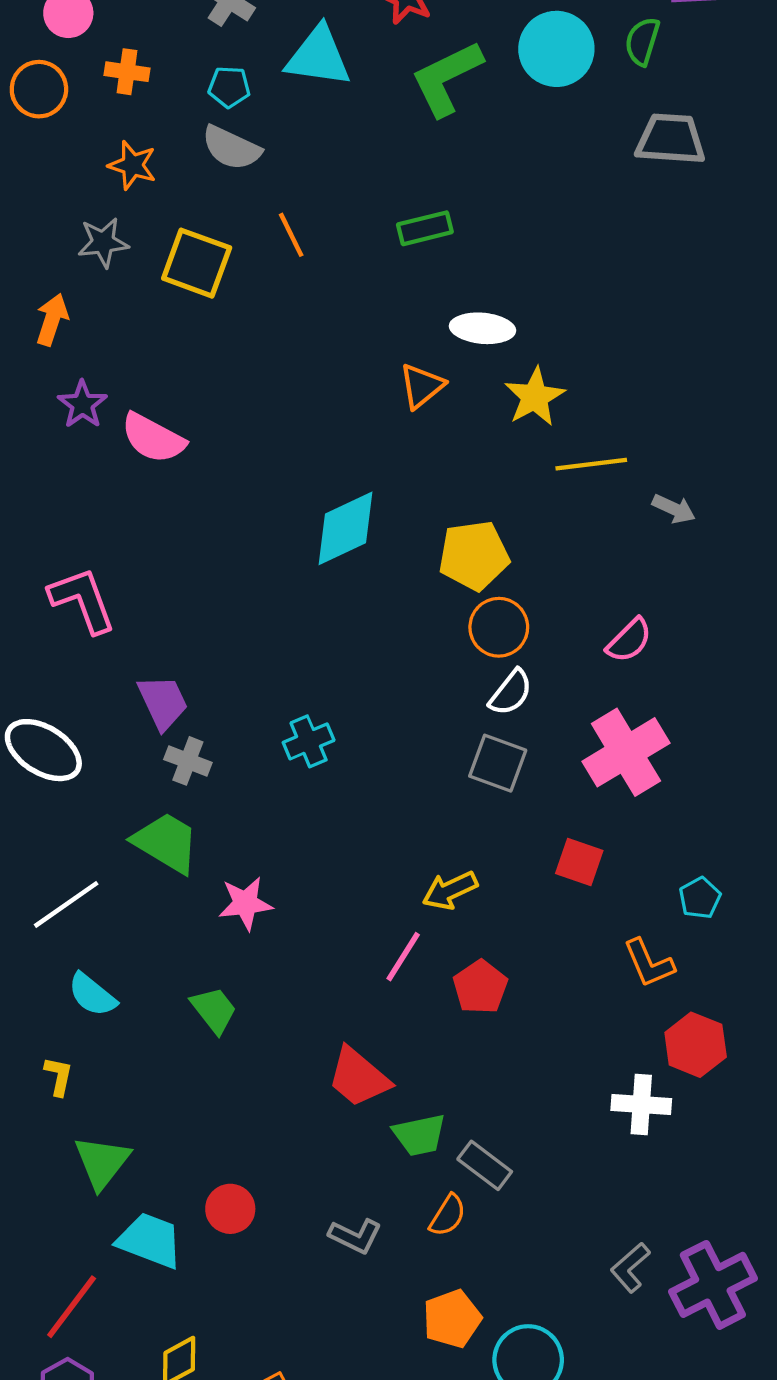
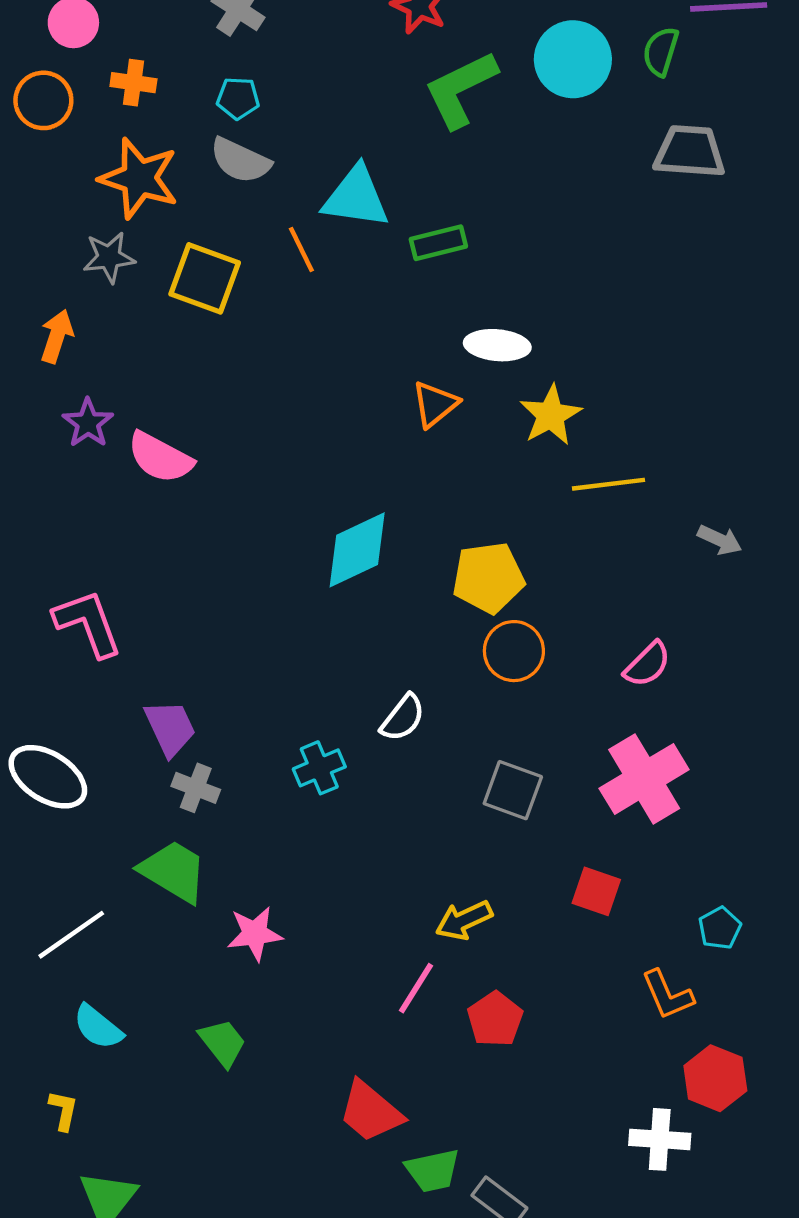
cyan triangle: (318, 57) -> (356, 197), moved
orange star: (132, 165) -> (139, 178), size x1.6
gray arrow: (674, 509) -> (720, 540), moved
white semicircle: (511, 692) -> (403, 718), moved

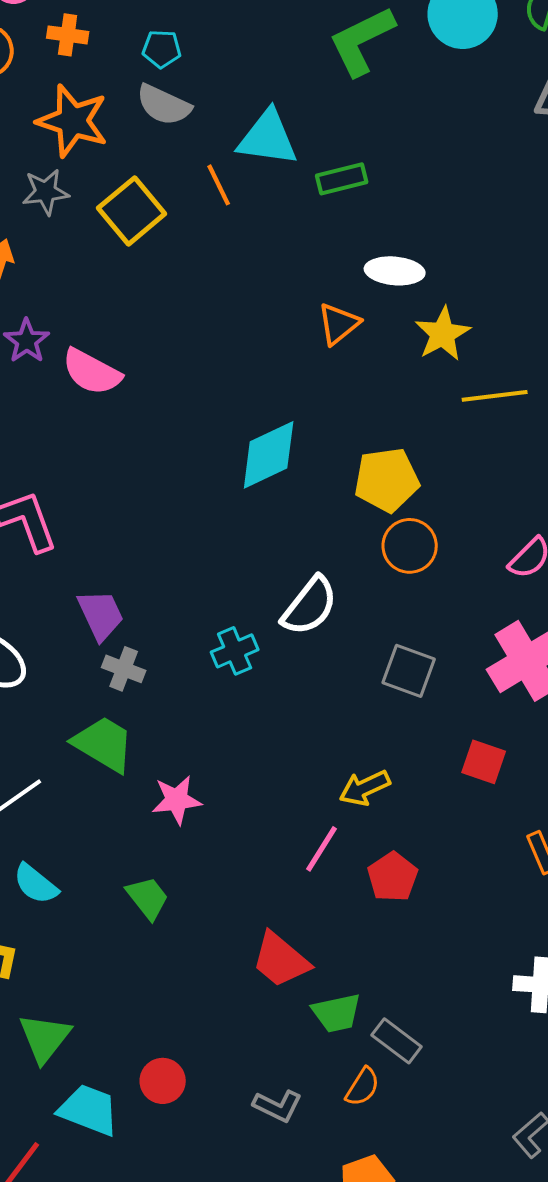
yellow square: (205, 278) -> (132, 211), turned 30
white semicircle: (403, 718) -> (310, 606), size x1.4

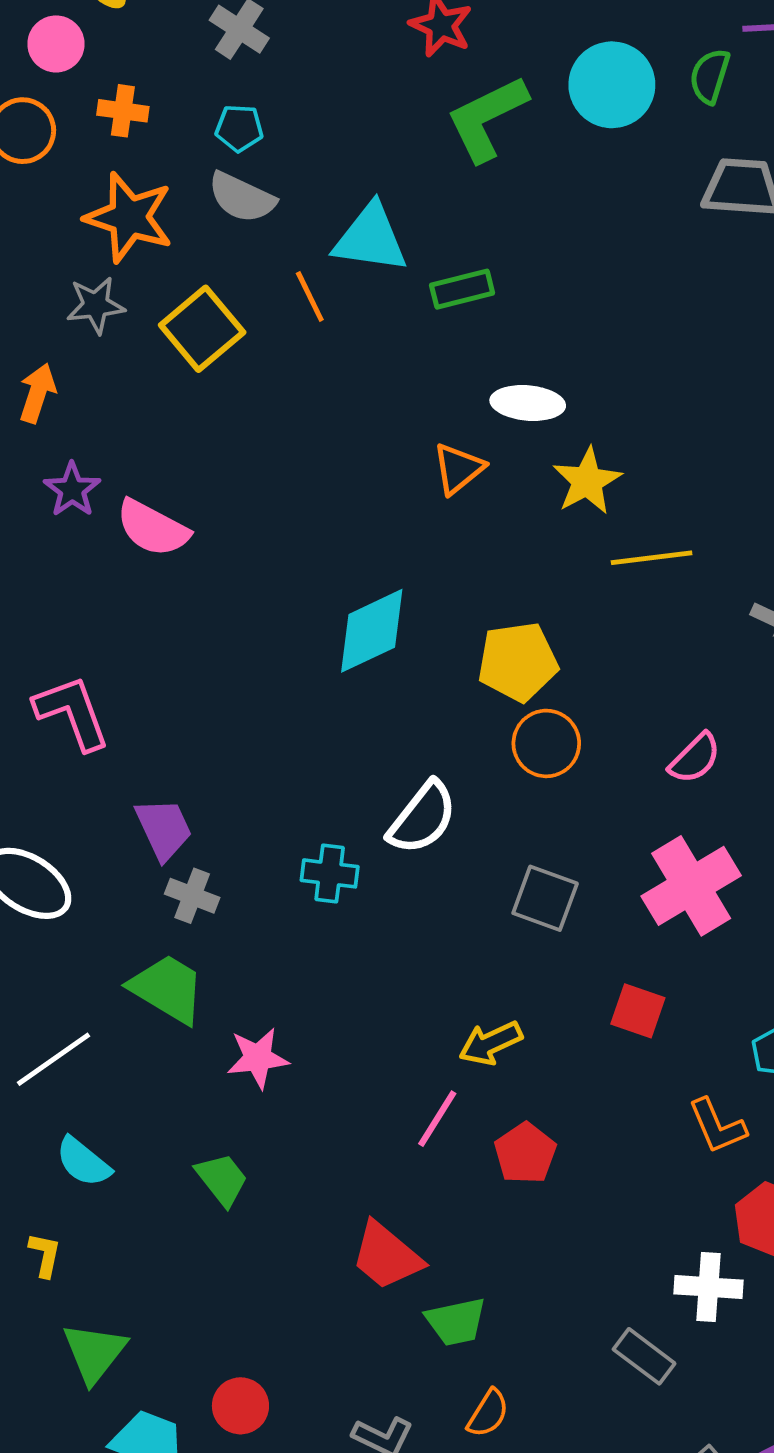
cyan cross: (235, 651) -> (330, 873), turned 30
gray rectangle: (397, 1041) -> (644, 1356), moved

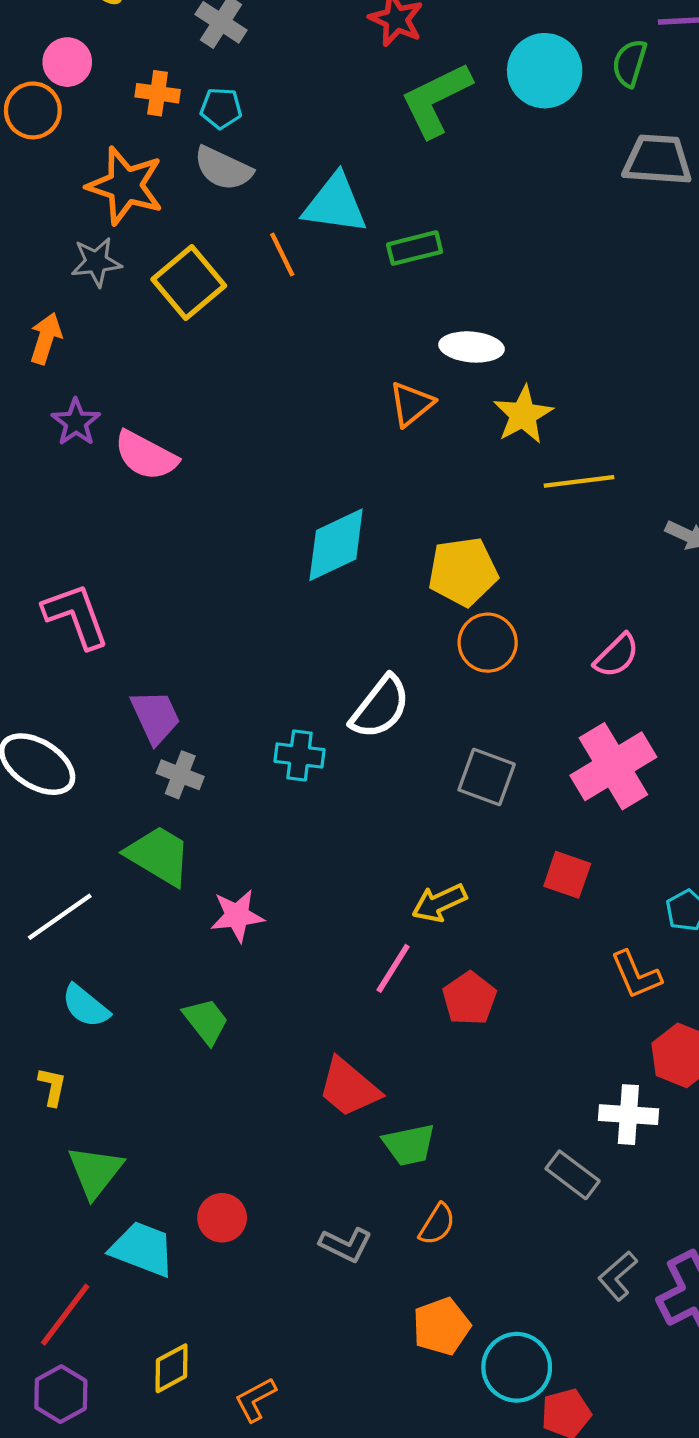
pink circle: (56, 44) -> (67, 62), moved
orange cross: (123, 111) -> (158, 93), moved

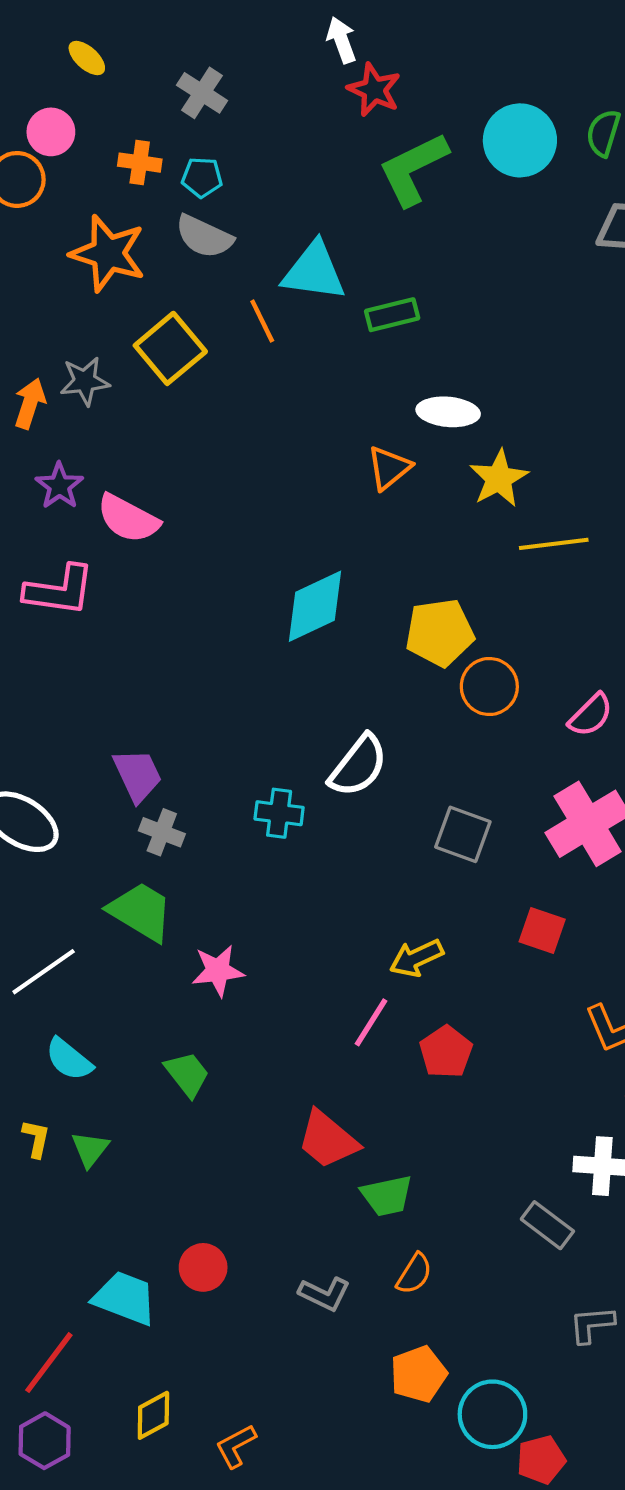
gray star: (96, 262) -> (85, 381), moved
pink L-shape: (76, 616) -> (59, 590), moved, turned 118
orange circle: (488, 643) -> (489, 686), moved
green triangle: (95, 1172) -> (90, 1149), moved, size x0.7
gray L-shape: (618, 1276) -> (592, 1324), turned 36

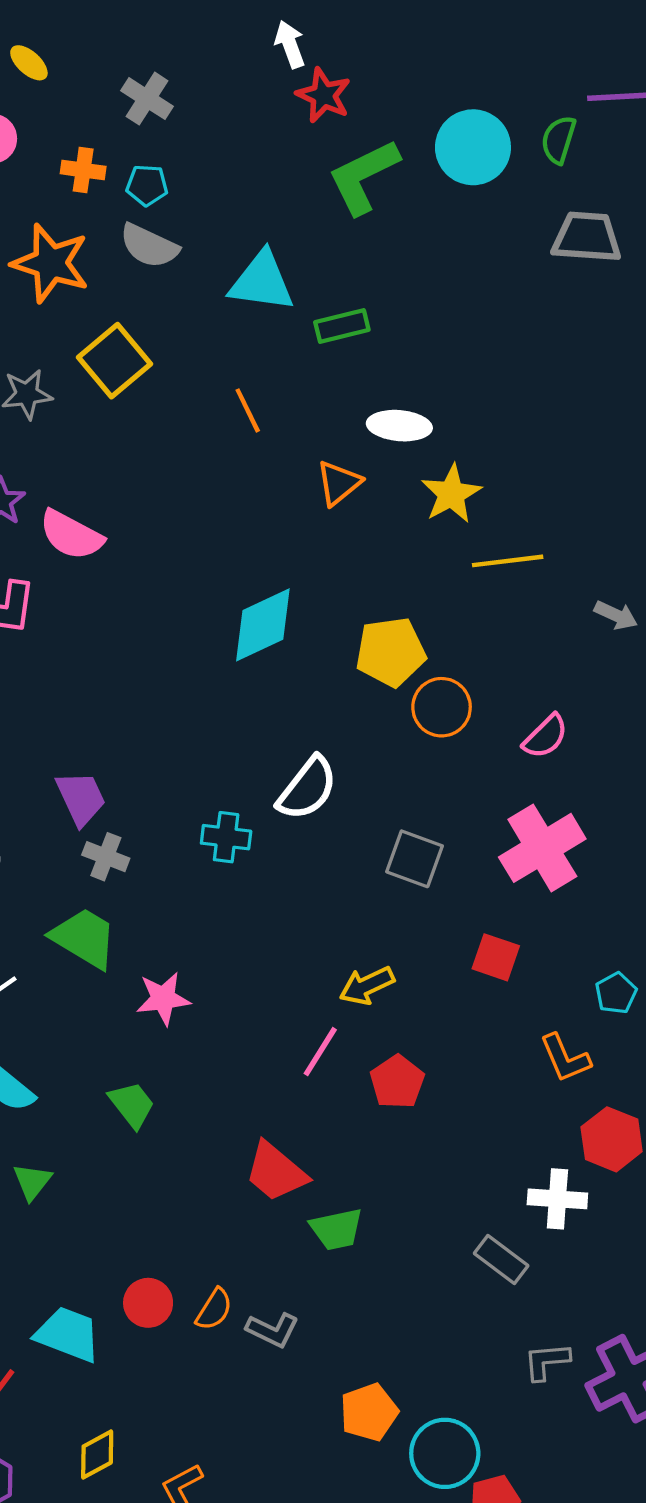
orange line: (262, 321) -> (248, 410), moved
orange semicircle: (414, 1274) -> (214, 1309), moved

